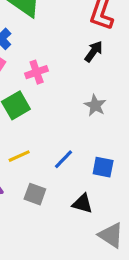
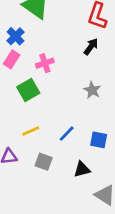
black triangle: (82, 204) -> (82, 169), turned -30

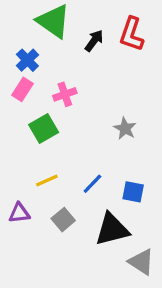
black arrow: (91, 47) -> (94, 41), moved
gray square: (44, 162) -> (63, 220), turned 30
black triangle: (82, 169) -> (112, 229), size x1.6

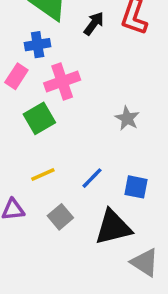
blue cross: (27, 60) -> (38, 45), moved, turned 35
pink cross: (65, 94) -> (62, 81), size x1.4

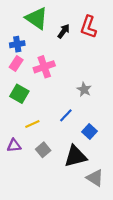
blue cross: (38, 45) -> (17, 44), moved
green square: (39, 118) -> (19, 94), moved, turned -30
blue line: (92, 178) -> (66, 115), moved
blue square: (136, 187) -> (90, 132), turned 32

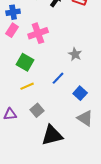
green square: (19, 94) -> (25, 62), moved
purple triangle: (14, 146) -> (10, 114), moved
black triangle: (75, 156) -> (52, 135), moved
gray triangle: (95, 178) -> (85, 118), moved

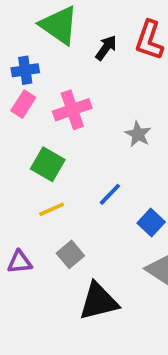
gray star: (75, 54) -> (138, 134), moved

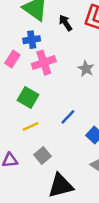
black arrow: (106, 48) -> (65, 23), turned -70
blue cross: (25, 70) -> (32, 40), moved
gray star: (138, 134) -> (86, 69), moved

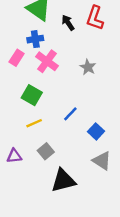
pink cross: (44, 63) -> (47, 61), turned -35

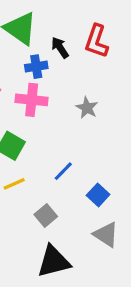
blue cross: (35, 39) -> (36, 67), moved
pink cross: (47, 61) -> (32, 100), turned -30
gray square: (46, 151) -> (46, 216), moved

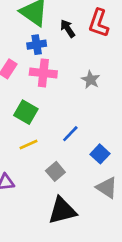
blue cross: (36, 67) -> (37, 45), moved

